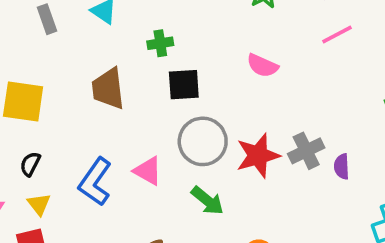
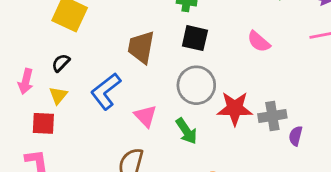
brown trapezoid: (108, 89) -> (141, 47), moved
pink triangle: (148, 171) -> (145, 116), moved

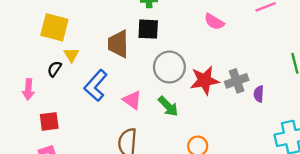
black square: (195, 38) -> (148, 29), moved
yellow triangle: (58, 95) -> (71, 55), moved

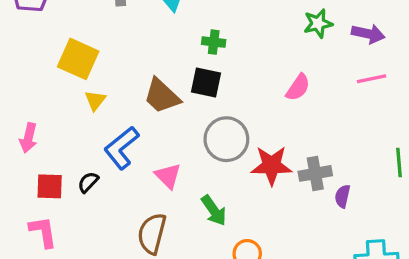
pink semicircle: (214, 22) -> (298, 87), turned -96
brown trapezoid: (118, 44) -> (162, 96), turned -56
black semicircle: (54, 69) -> (88, 182), moved
green arrow: (168, 106) -> (214, 210), moved

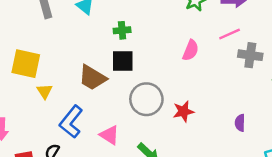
pink line: (372, 79) -> (230, 34), moved
red star: (271, 165) -> (183, 111), size x0.7
gray cross: (315, 173) -> (250, 55), moved, turned 30

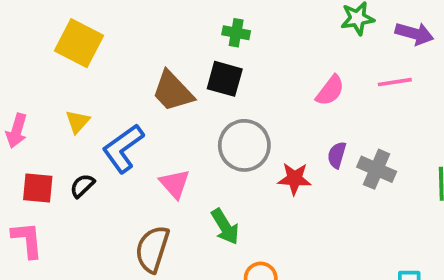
gray cross: (250, 55) -> (377, 169), moved
yellow triangle: (45, 91) -> (78, 122), moved
purple semicircle: (240, 123) -> (337, 155), moved

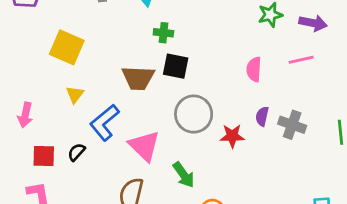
green cross: (236, 33) -> (163, 33), moved
brown trapezoid: (173, 91) -> (138, 78), turned -40
pink semicircle: (330, 91) -> (254, 69), turned 150
yellow triangle: (78, 122) -> (75, 94), moved
pink triangle: (175, 184) -> (144, 146), size x1.4

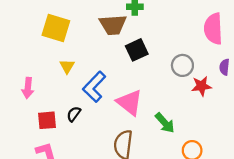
black square: (176, 66) -> (137, 50), moved, turned -30
pink semicircle: (254, 69) -> (213, 29), size x1.5
brown trapezoid: (138, 78) -> (113, 25), moved
gray circle: (194, 114) -> (182, 65), moved, size x0.7

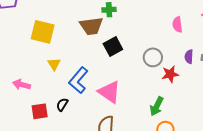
pink semicircle: (213, 29) -> (177, 24), size x0.6
pink arrow: (28, 88) -> (22, 85), turned 102
green arrow: (165, 123) -> (157, 106), moved, turned 72

